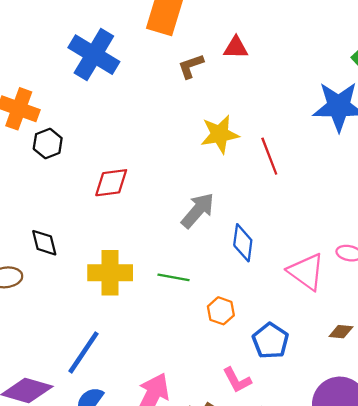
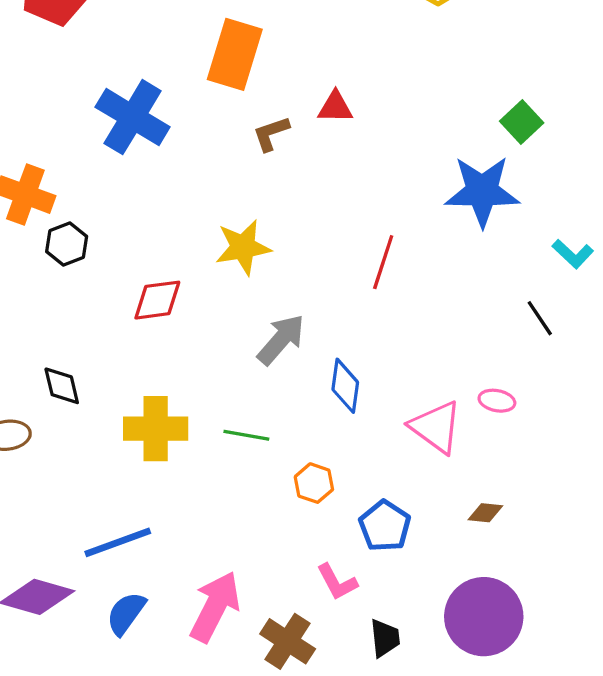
yellow star: (220, 134) -> (243, 247), moved
red line: (269, 156) -> (383, 262), turned 39
blue line: (83, 352) -> (118, 542), turned 36

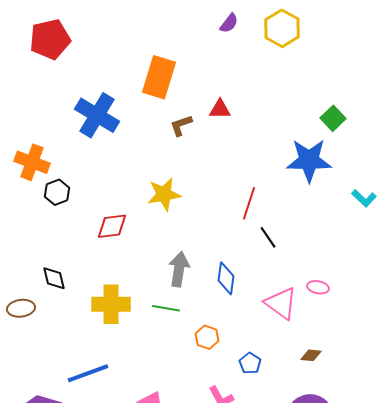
black line: (540, 318) -> (268, 237), moved
gray arrow: (281, 340) -> (179, 269), moved, turned -32
blue pentagon: (385, 526) -> (250, 363), size x0.7

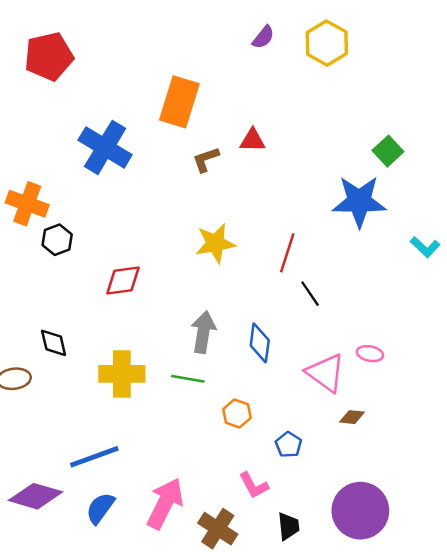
yellow star: (164, 194) -> (215, 243), moved
brown diamond: (311, 355) -> (352, 417), moved

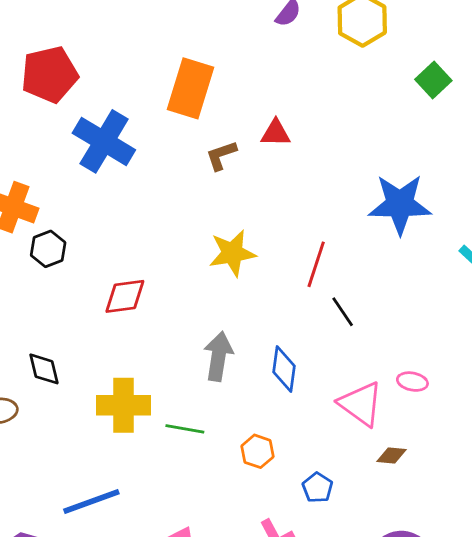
red pentagon: (49, 56) -> (50, 74), moved
green square: (388, 151) -> (433, 80), moved
green line: (188, 379) -> (185, 429), moved

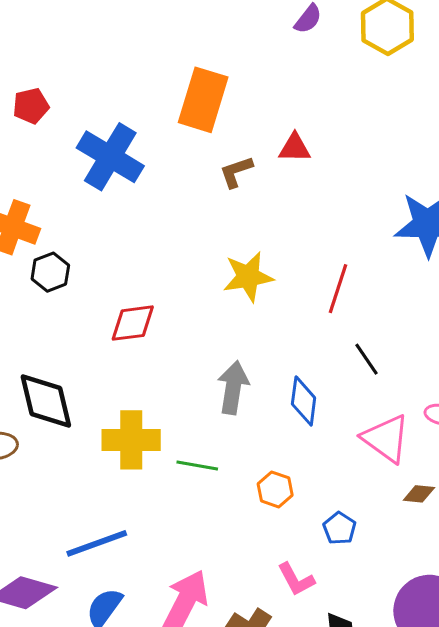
red pentagon: (50, 74) -> (31, 106), moved, size x0.6
black line: (343, 312) -> (366, 359), moved
black diamond: (44, 369) -> (46, 401), size x1.6

